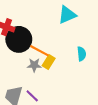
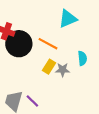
orange line: (39, 51) -> (48, 44), moved
gray star: (34, 65) -> (63, 70), moved

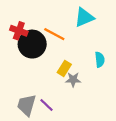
orange line: (48, 44) -> (54, 34), moved
gray star: (63, 70) -> (73, 80), moved

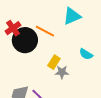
red cross: (19, 31) -> (13, 28), turned 35
cyan semicircle: (100, 60) -> (86, 54), turned 128

